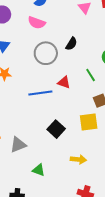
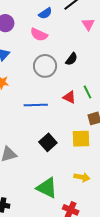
red triangle: (64, 82) -> (69, 97), moved
yellow arrow: (78, 159) -> (82, 177), moved
green triangle: (39, 170) -> (47, 188), moved, size x1.6

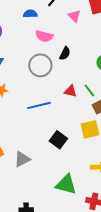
blue semicircle: (45, 13) -> (30, 14), turned -136
pink semicircle: (39, 35) -> (44, 36), moved
green line: (87, 92) -> (89, 90), moved

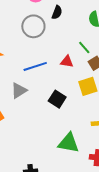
red triangle: (70, 91) -> (67, 62), moved
gray triangle: (22, 159) -> (19, 90), moved

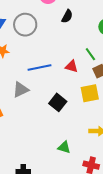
gray circle: (33, 26) -> (25, 25), moved
green triangle: (69, 143) -> (64, 147), size x0.6

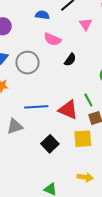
red triangle: (72, 66) -> (68, 110), size x1.5

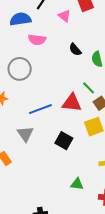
blue semicircle: (42, 15) -> (20, 19), size x1.5
black semicircle: (70, 60) -> (75, 50), moved, turned 120
gray triangle: (15, 126) -> (25, 134), turned -30

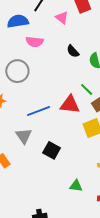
black square: (64, 141) -> (52, 150), moved

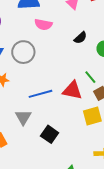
black semicircle: (73, 51) -> (80, 38), turned -96

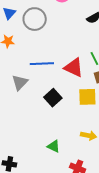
black square: (50, 134) -> (53, 98), moved

